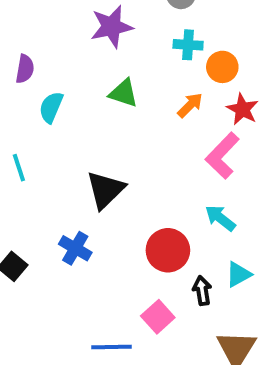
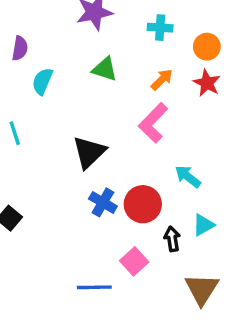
orange circle: (222, 67) -> (207, 47), moved
pink L-shape: (222, 156) -> (153, 123), moved
blue cross: (75, 248) -> (103, 202), moved

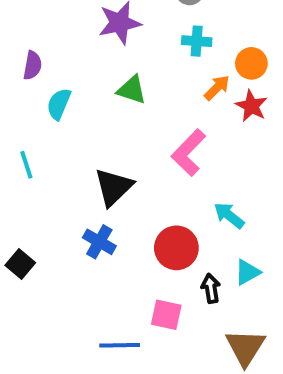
orange arrow: (162, 80) -> (217, 88), moved
blue cross: (103, 202) -> (99, 242), moved
pink square: (134, 261) -> (166, 315), turned -36

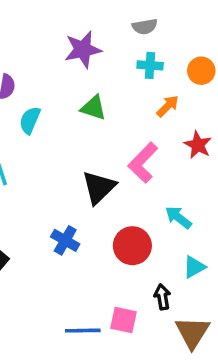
orange circle: (251, 63) -> (201, 71), moved
red star: (251, 106) -> (198, 145), moved
black triangle: (114, 187) -> (99, 187), moved
black arrow: (211, 288) -> (162, 297), moved
pink square: (166, 315) -> (124, 320), moved

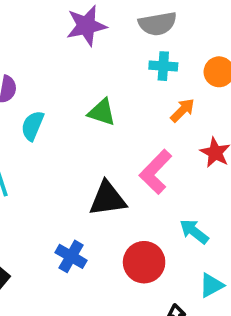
gray semicircle: (145, 27) -> (158, 24), size x1.4
purple star: (83, 50) -> (86, 26), moved
black triangle: (99, 187) -> (108, 199), turned 36

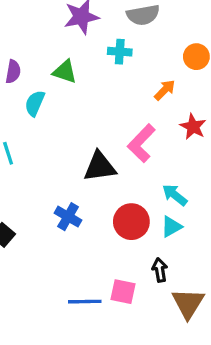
cyan cross: (163, 66) -> (120, 52), moved
green triangle: (102, 112) -> (65, 72), moved
cyan triangle: (211, 285) -> (171, 227), moved

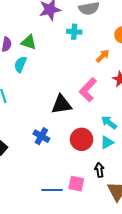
green triangle: (65, 72) -> (29, 42), moved

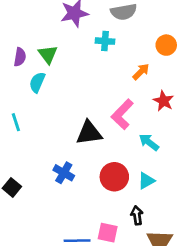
green triangle: (29, 42) -> (48, 54), turned 35
cyan arrow: (109, 122) -> (149, 142), moved

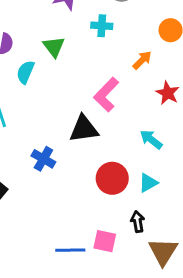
green triangle: (48, 54) -> (54, 47), moved
pink L-shape: (122, 114) -> (106, 95), moved
blue cross: (64, 173) -> (43, 159), moved

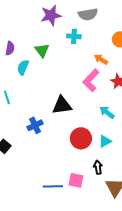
orange arrow: (142, 60) -> (101, 59), turned -104
pink L-shape: (106, 95) -> (91, 80), moved
blue cross: (43, 159) -> (35, 125), turned 35

